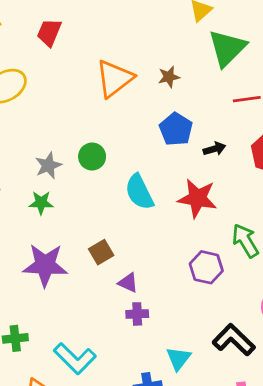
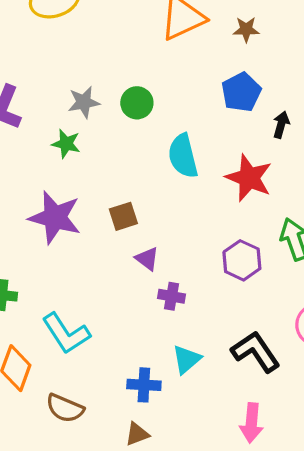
black arrow: (214, 149) -> (281, 125), turned -70
purple cross: (137, 314) -> (172, 296), moved

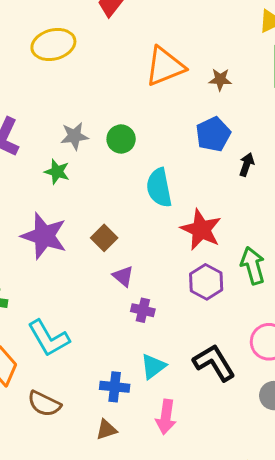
red star: (249, 178) -> (201, 230), moved
brown square: (123, 216) -> (104, 238), turned -30
pink arrow: (251, 423) -> (166, 417), moved

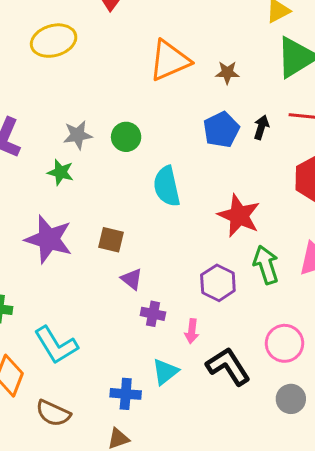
black arrow: (247, 165) -> (261, 127), moved
red star: (201, 230) -> (239, 216), moved
brown square: (104, 238) -> (111, 240), turned -30
pink arrow: (166, 417) -> (192, 331), moved, size x0.7

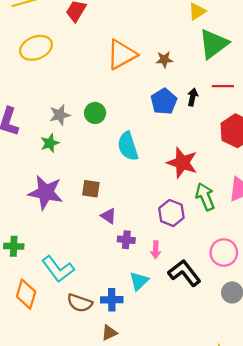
green star: (61, 172) -> (50, 143), turned -30
brown semicircle: (53, 413) -> (80, 303), moved

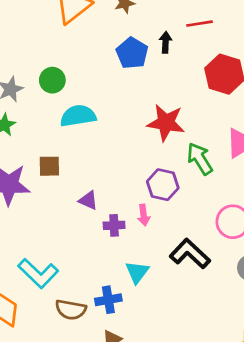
cyan semicircle: (128, 146) -> (78, 116), moved, turned 108
brown square: (91, 189) -> (49, 166), moved
pink arrow: (156, 250) -> (144, 215), moved

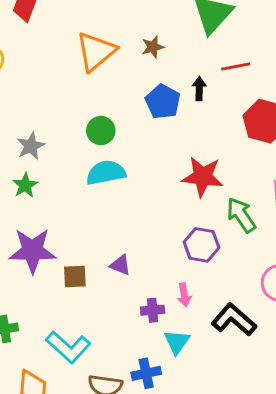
green circle: (52, 80) -> (101, 131), moved
brown square: (49, 166) -> (75, 277), moved
pink arrow: (144, 215) -> (184, 295), moved
purple cross: (114, 225) -> (153, 310), moved

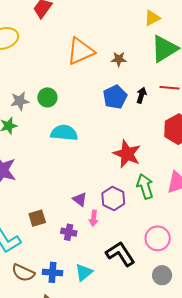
green circle: (101, 131) -> (47, 97), moved
purple triangle: (120, 265) -> (80, 199), moved
brown square: (75, 277) -> (37, 218), moved, turned -30
pink arrow: (184, 295) -> (94, 218), moved
cyan triangle: (177, 342) -> (84, 272), moved

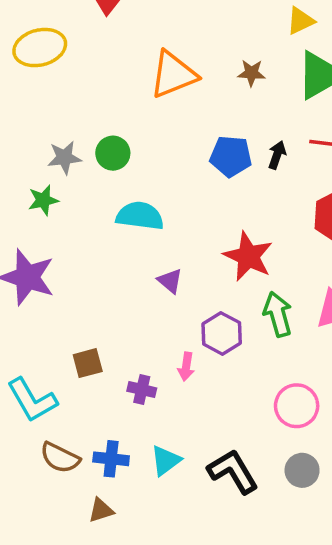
brown star: (119, 59) -> (251, 73), moved
blue pentagon: (115, 97) -> (231, 156), turned 30
purple triangle: (80, 199) -> (170, 281), moved
black L-shape: (120, 254) -> (233, 471), moved

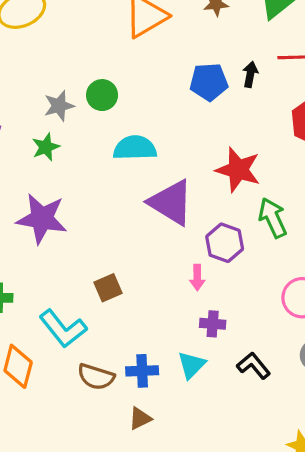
purple triangle: (170, 281) -> (171, 202), size x2.0
purple cross: (142, 390) -> (213, 324), moved
black L-shape: (233, 471) -> (254, 366), size x0.7

